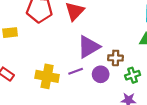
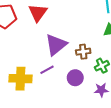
purple circle: (101, 74) -> (75, 78), moved

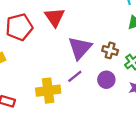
brown cross: (83, 52) -> (110, 50), turned 32

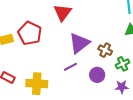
red pentagon: (19, 27) -> (30, 33), moved, turned 30
yellow cross: (48, 91) -> (37, 84), moved

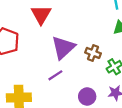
purple circle: (97, 75) -> (87, 97), moved

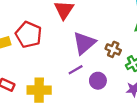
purple circle: (87, 97) -> (98, 81), moved

